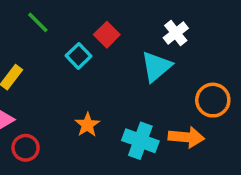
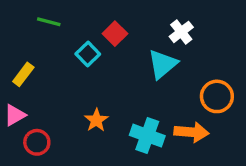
green line: (38, 22) -> (49, 22), turned -30

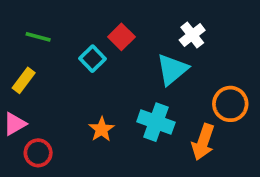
green line: (49, 22) -> (38, 37), moved
orange arrow: (191, 132) -> (203, 142), turned 104
cyan cross: (147, 136) -> (156, 122), moved

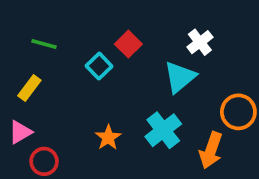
cyan cross: (156, 122) -> (163, 130), turned 32

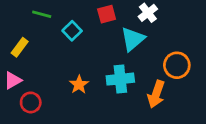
green line: (44, 44) -> (42, 14), moved
red square: (128, 44) -> (107, 14), moved, turned 30
cyan cross: (163, 130) -> (120, 79), turned 32

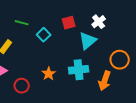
red circle: (31, 102) -> (22, 86), moved

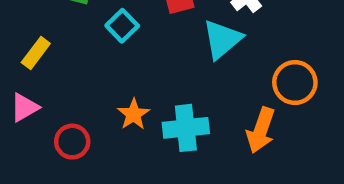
cyan cross: (79, 70) -> (186, 128), moved

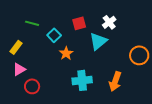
orange circle: (295, 83) -> (139, 55), moved
pink triangle: (24, 107) -> (19, 69), moved
orange star: (134, 114) -> (66, 53), moved

